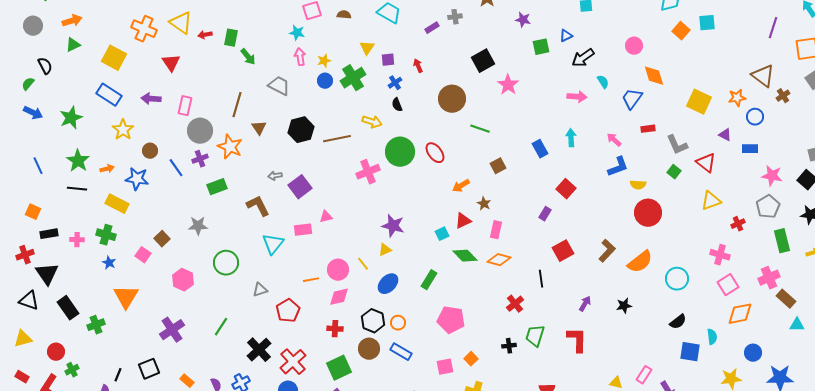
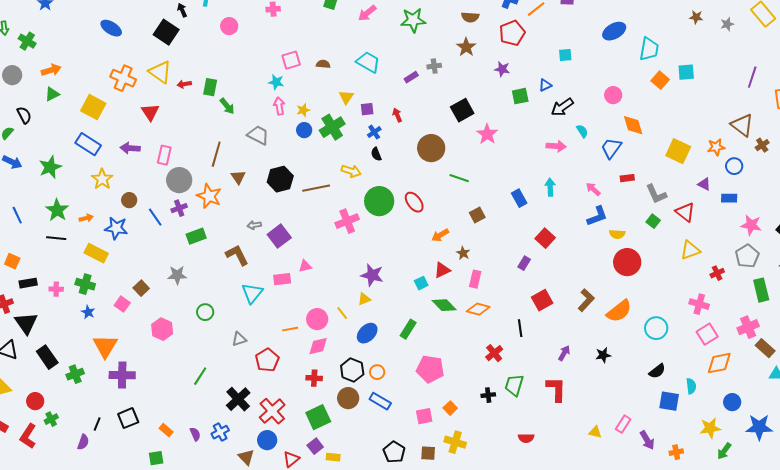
green circle: (226, 263) -> (205, 312), size x0.7
purple cross: (172, 330) -> (122, 375), moved, turned 35

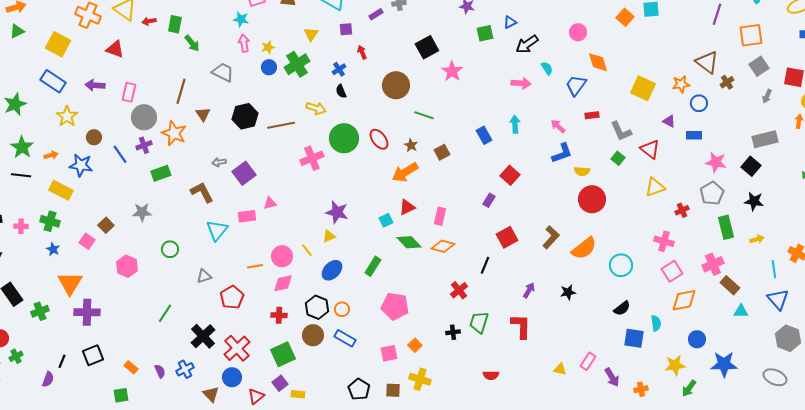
purple square: (367, 109) -> (346, 29), moved
red triangle: (150, 112) -> (115, 49), turned -36
orange arrow: (440, 235) -> (405, 172), size x1.5
brown star: (463, 253) -> (411, 145), moved
black line: (520, 328) -> (485, 265), turned 30

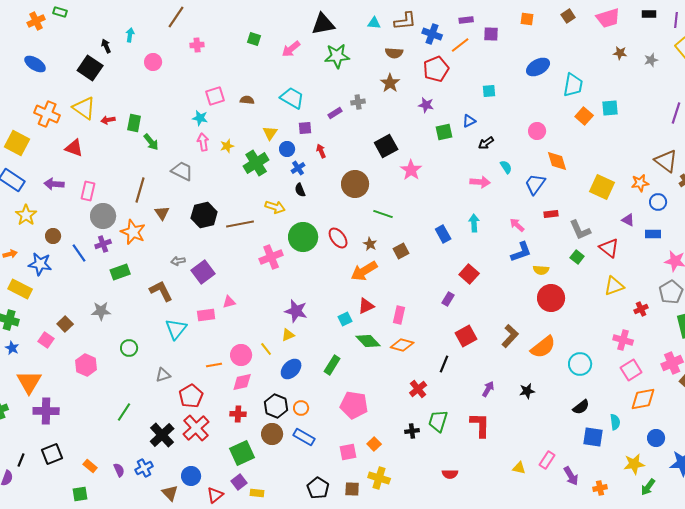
black arrow: (527, 44) -> (486, 143), size x0.7
blue circle: (269, 67) -> (287, 149), moved
red cross: (237, 348) -> (196, 428), moved

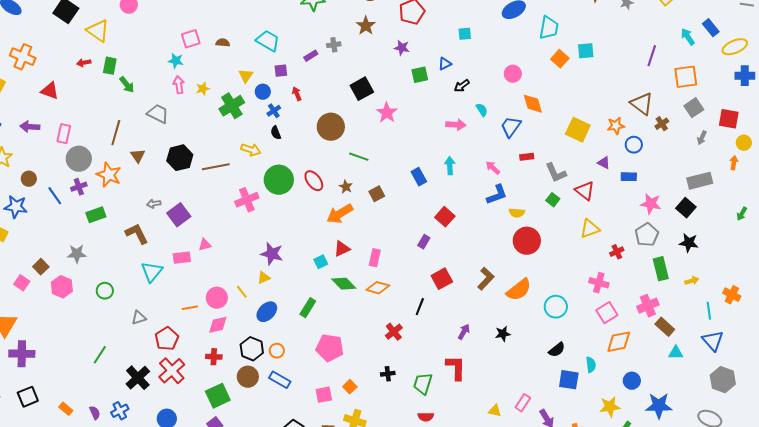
yellow triangle: (84, 108) -> (98, 31), moved
pink hexagon: (86, 365) -> (62, 287), moved
green trapezoid: (438, 421) -> (423, 384), moved

